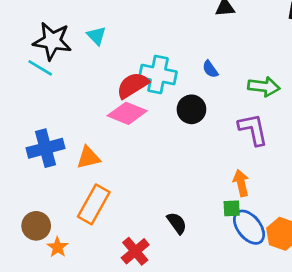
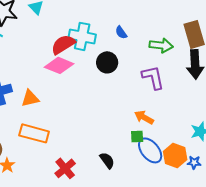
orange arrow: (241, 183) -> (144, 117), turned -48
orange rectangle: (94, 204) -> (34, 133), turned 76
black semicircle: (177, 223) -> (107, 160), moved

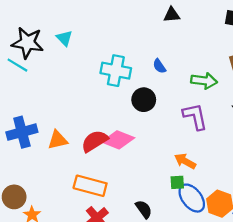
red semicircle: (63, 44) -> (95, 141), moved
pink diamond: (59, 65) -> (118, 140), moved
orange rectangle: (34, 133) -> (90, 186), moved

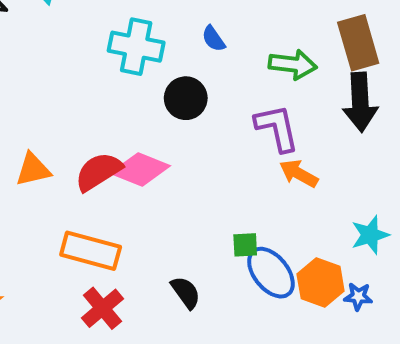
orange arrow: (185, 161) -> (299, 174), moved

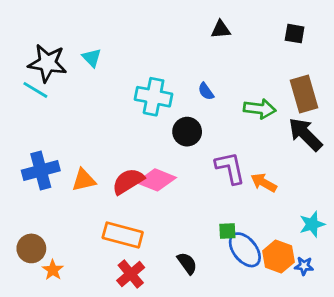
black arrow: (360, 102) -> (305, 134), turned 138
purple L-shape: (277, 128) -> (230, 168), moved

